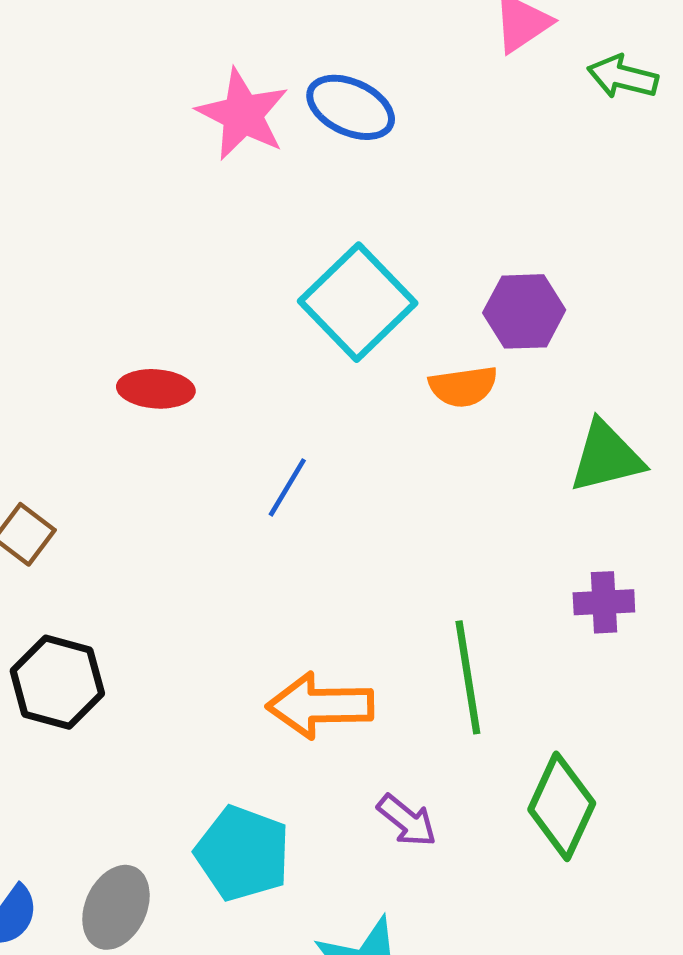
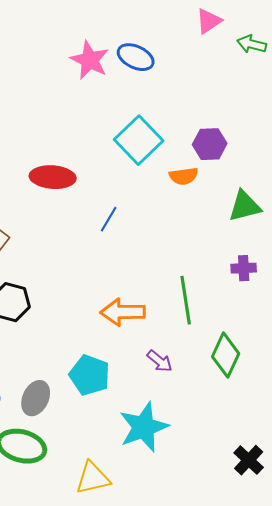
red ellipse: (156, 389) -> (53, 177), size x1.4

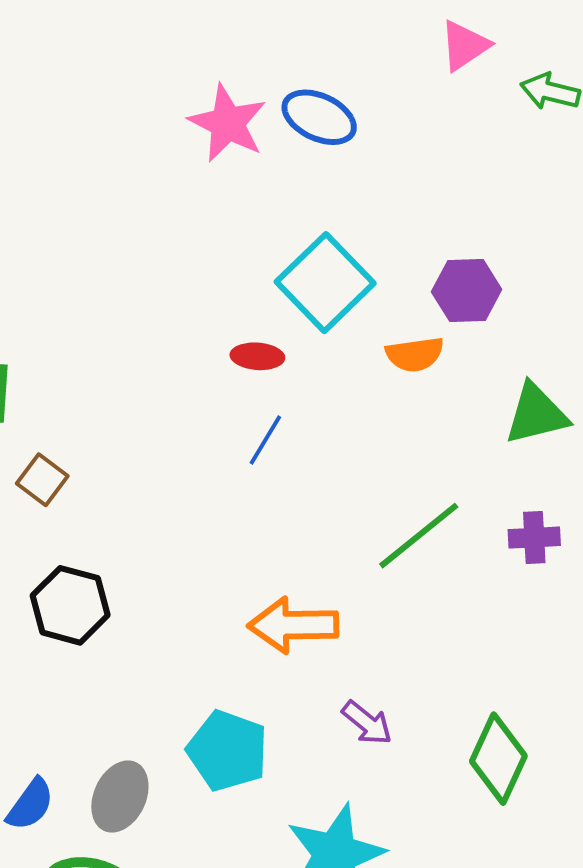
red ellipse: (53, 177) -> (257, 356), moved, size x0.6
green line: (186, 300) -> (419, 536), moved, turned 60
green diamond: (226, 355) -> (498, 759), moved

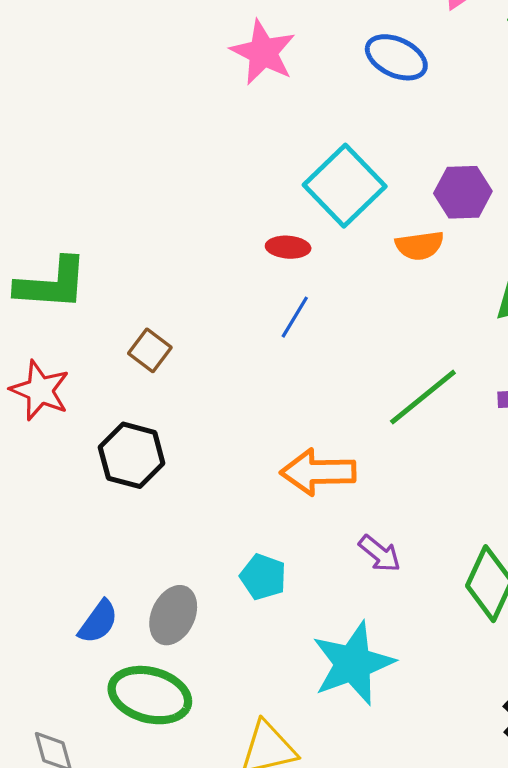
blue ellipse: (319, 117) -> (396, 57), moved
brown square: (42, 480) -> (150, 350), moved
cyan pentagon: (228, 751) -> (263, 577), size x0.7

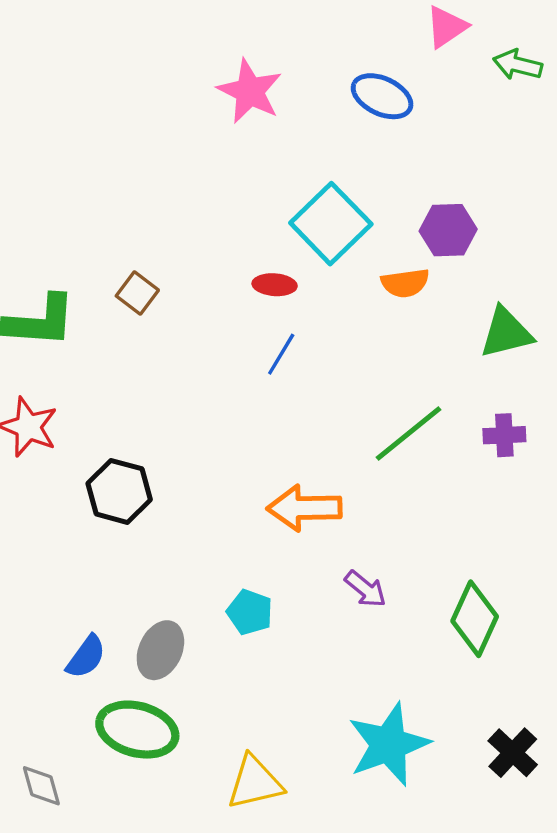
brown square: (150, 350) -> (137, 293), moved
cyan star: (353, 663) -> (389, 744), moved

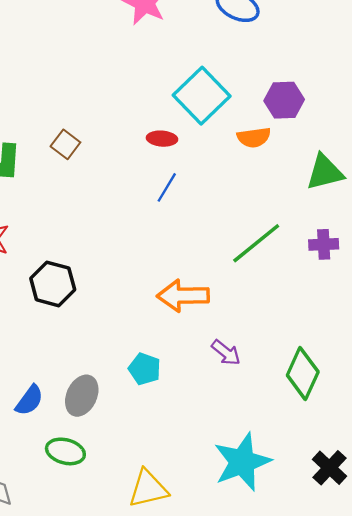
green ellipse: (137, 730) -> (65, 451), size x0.7

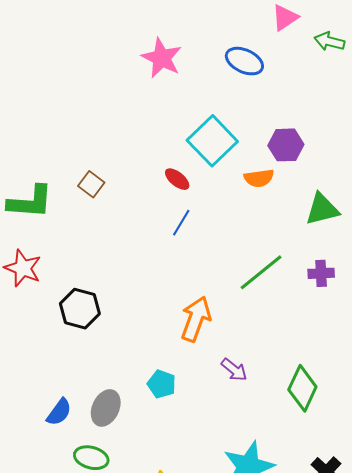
red ellipse: (162, 139) -> (177, 179), turned 35
orange arrow: (183, 296) -> (196, 319), turned 111

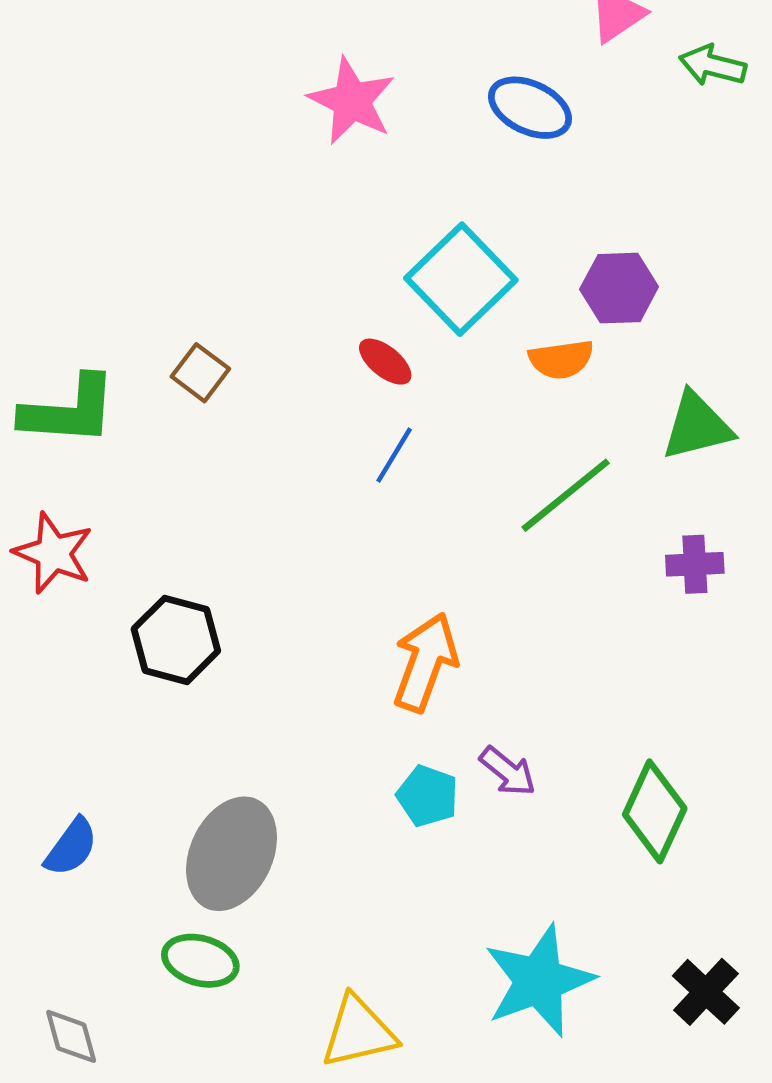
green line: (261, 272) -> (566, 495), moved
cyan pentagon: (162, 384) -> (428, 796), moved
gray ellipse: (106, 408) -> (232, 854), size x1.4
blue semicircle: (59, 412) -> (71, 847), moved

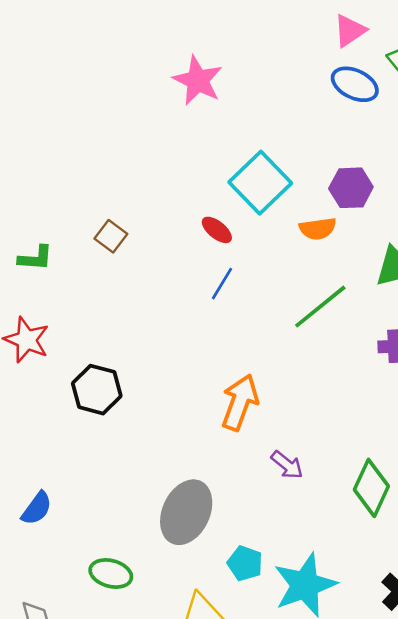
blue ellipse: (530, 108) -> (355, 84), moved
green L-shape: (69, 411) -> (35, 258), size x0.6
cyan pentagon: (428, 796) -> (245, 563), moved
gray ellipse: (232, 854) -> (186, 512), moved

